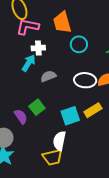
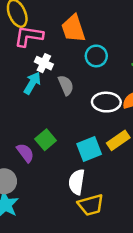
white cross: (38, 48) -> (44, 63), turned 32
gray semicircle: (48, 76) -> (66, 85), moved, turned 91
yellow trapezoid: (53, 157) -> (91, 205), moved

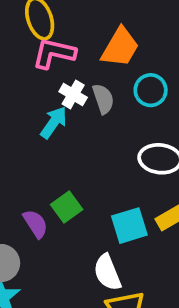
orange trapezoid: (73, 29) -> (120, 47), turned -136
gray semicircle: (66, 85) -> (103, 99), moved
white semicircle: (77, 182) -> (107, 272), turned -35

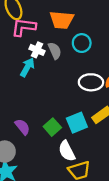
orange trapezoid: (120, 47) -> (62, 20), turned 70
green square: (67, 207) -> (52, 127), moved

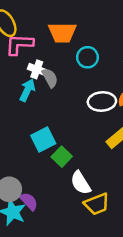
gray semicircle: (55, 51) -> (50, 78), moved
cyan square: (77, 123) -> (43, 139), moved
purple semicircle: (22, 127) -> (29, 201), moved

